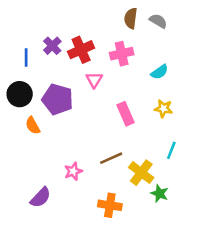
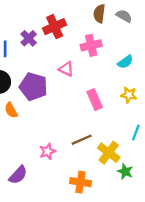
red cross: (81, 50) -> (55, 27), moved
pink triangle: (94, 80) -> (66, 69), turned -35

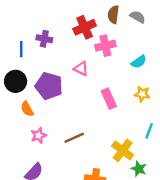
red cross: (55, 27) -> (85, 27), moved
purple cross: (29, 38) -> (44, 39), turned -35
brown line: (82, 140) -> (74, 138), moved
pink star: (47, 151) -> (39, 135), moved

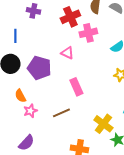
purple cross: (44, 39) -> (33, 11), moved
pink rectangle: (109, 99) -> (76, 87), moved
orange semicircle: (27, 109) -> (20, 96), moved

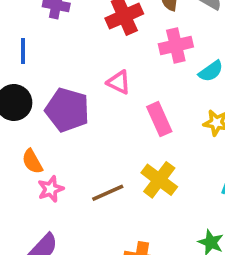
pink cross: (88, 33) -> (176, 45), moved
pink rectangle: (76, 87) -> (159, 119), moved
yellow cross: (103, 124) -> (159, 180), moved

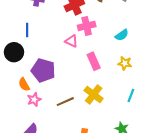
pink cross: (176, 45) -> (87, 26), moved
blue line: (23, 51) -> (27, 30), moved
purple pentagon: (67, 110) -> (43, 70), moved

